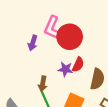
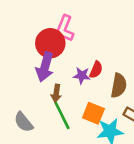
red circle: (70, 37) -> (50, 43), moved
purple arrow: (33, 43) -> (45, 67), moved, size x1.6

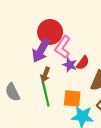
pink L-shape: (65, 28) -> (63, 47), moved
orange square: (93, 113) -> (72, 98), turned -30

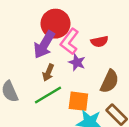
red semicircle: (83, 63) -> (99, 41), moved, turned 40
green line: (46, 94) -> (48, 95), turned 70

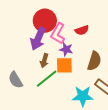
orange square: (78, 101) -> (64, 65), moved

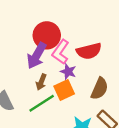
red semicircle: (82, 30) -> (89, 51), size x1.5
orange square: (64, 65) -> (64, 90), turned -30

